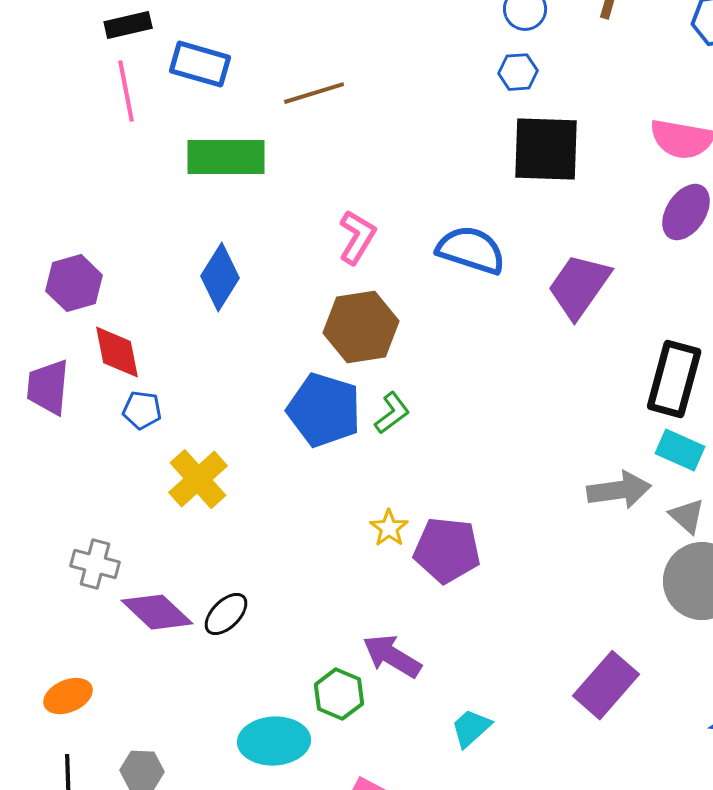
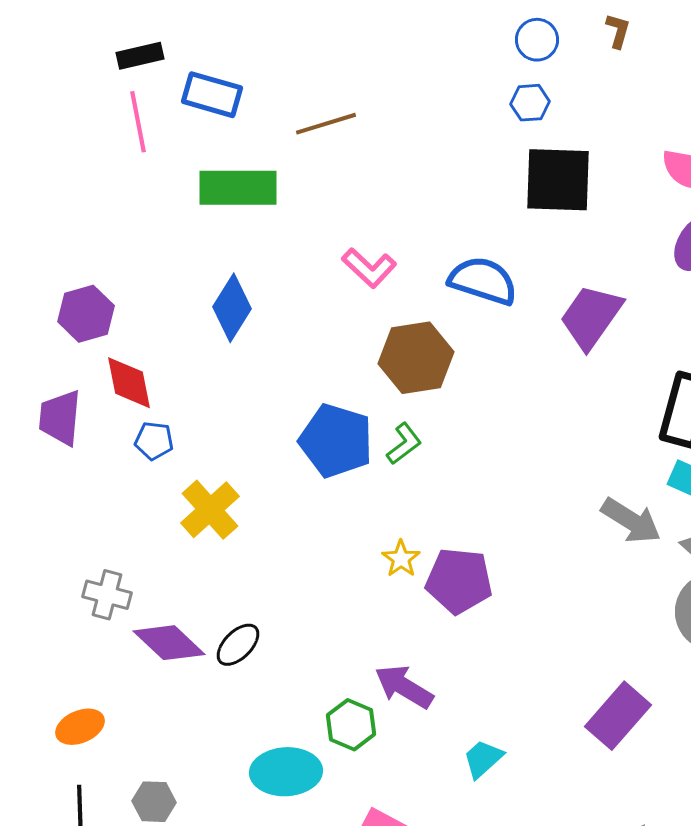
pink L-shape: (357, 237) -> (369, 268), turned 102
brown hexagon: (361, 327) -> (416, 358), moved
gray arrow: (619, 490) -> (631, 521), turned 40

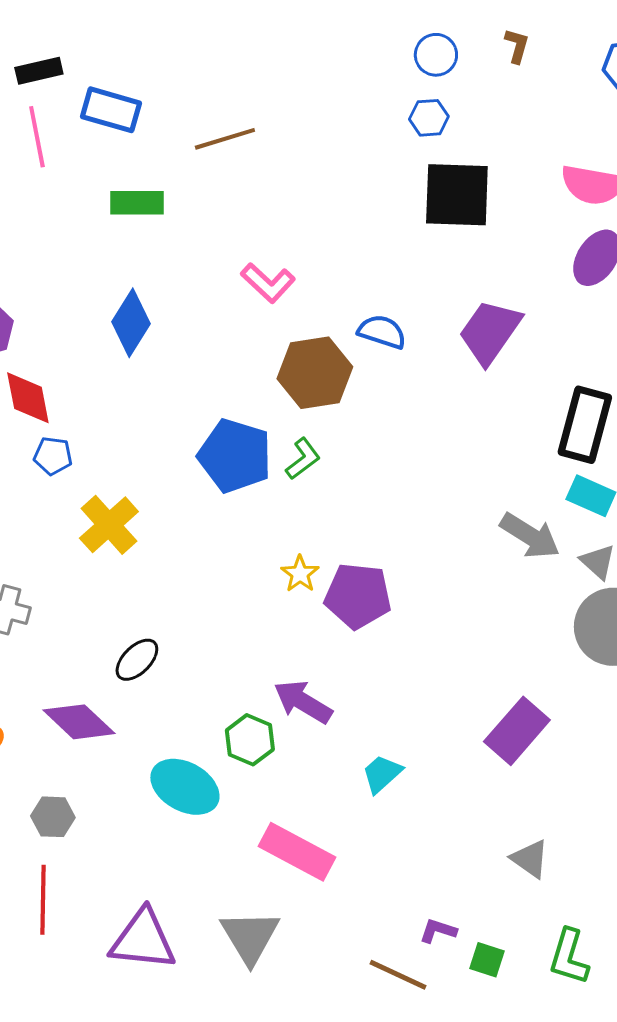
green rectangle: (238, 188) -> (137, 203), size x0.7
blue semicircle: (483, 281) -> (382, 332), moved, size x0.7
purple diamond: (169, 643) -> (79, 722), moved
cyan ellipse: (286, 772) -> (185, 787), turned 32

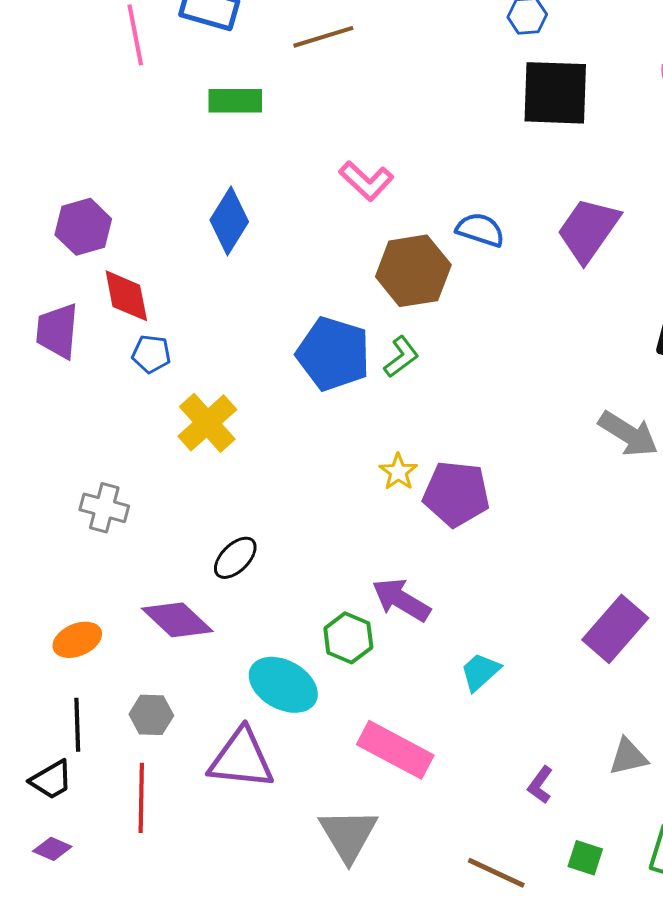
gray triangle: (530, 859) -> (628, 757), turned -48
purple L-shape: (438, 931) -> (540, 785), moved, turned -72
purple triangle: (143, 940) -> (241, 759), moved

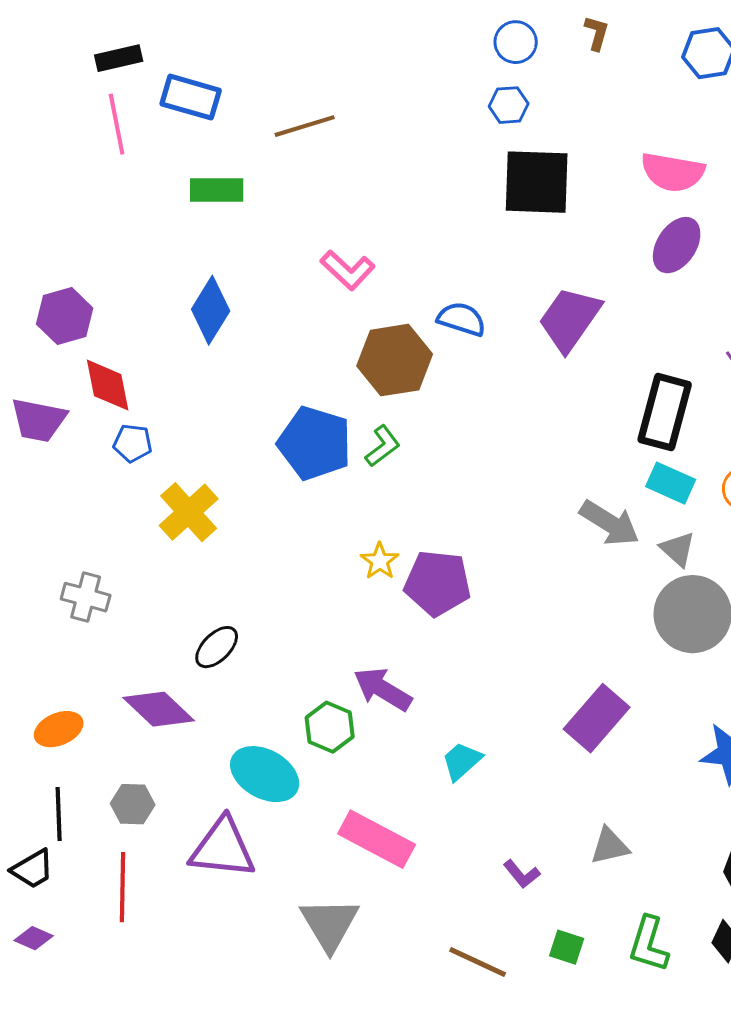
purple trapezoid: (57, 331) -> (39, 420), turned -84
purple L-shape: (540, 785) -> (522, 874), turned -75

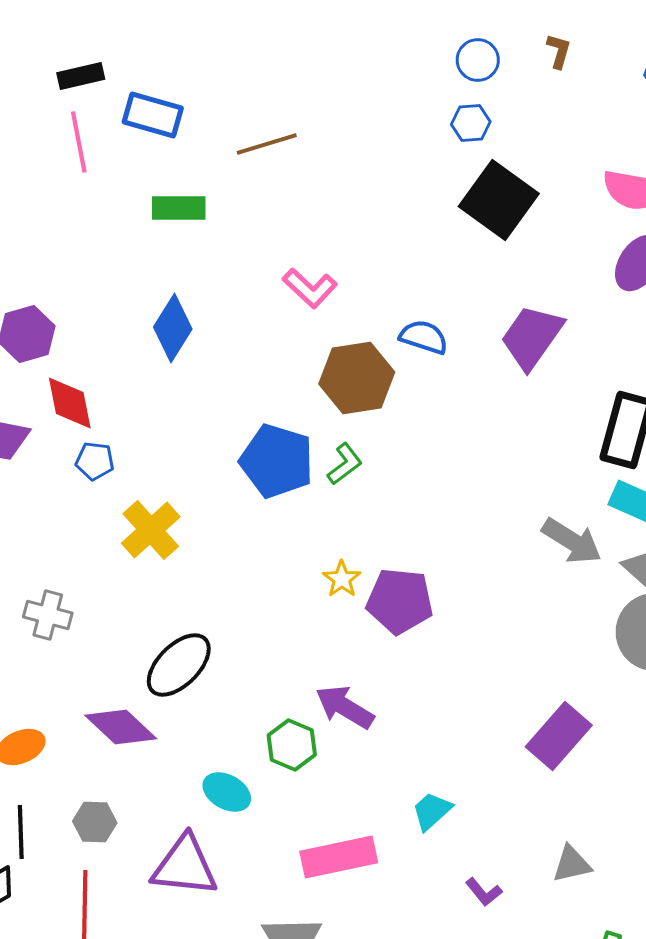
black square: (537, 182) -> (499, 200), turned 34
black ellipse: (217, 647) -> (179, 665), size x1.5
cyan trapezoid: (462, 761) -> (432, 811), moved
cyan ellipse: (265, 774) -> (227, 792), size x0.7
pink rectangle: (377, 839) -> (339, 857), turned -40

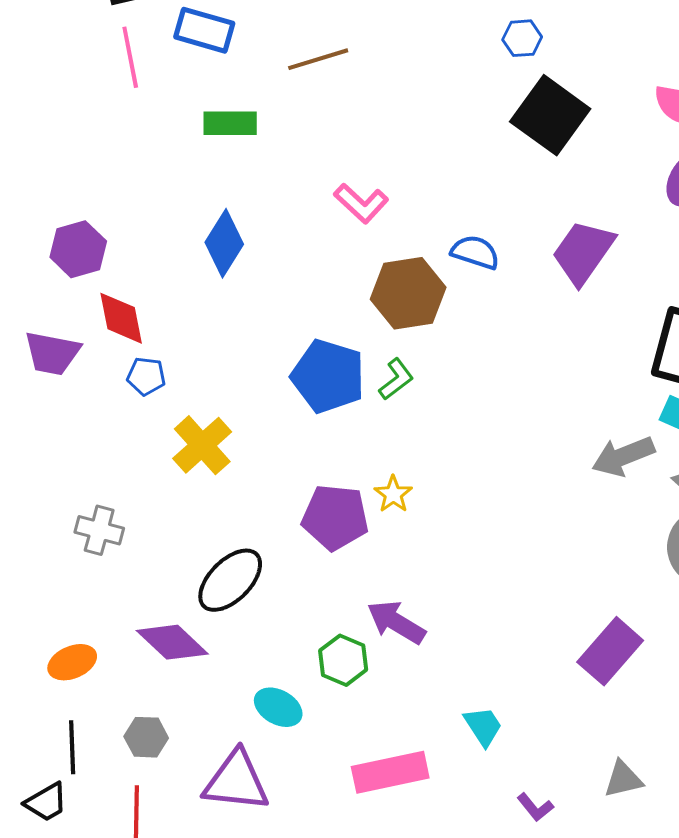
gray arrow: (572, 541) -> (623, 456), turned 126
purple pentagon: (400, 601) -> (335, 517), moved
cyan trapezoid: (432, 811) -> (483, 726), turned 99

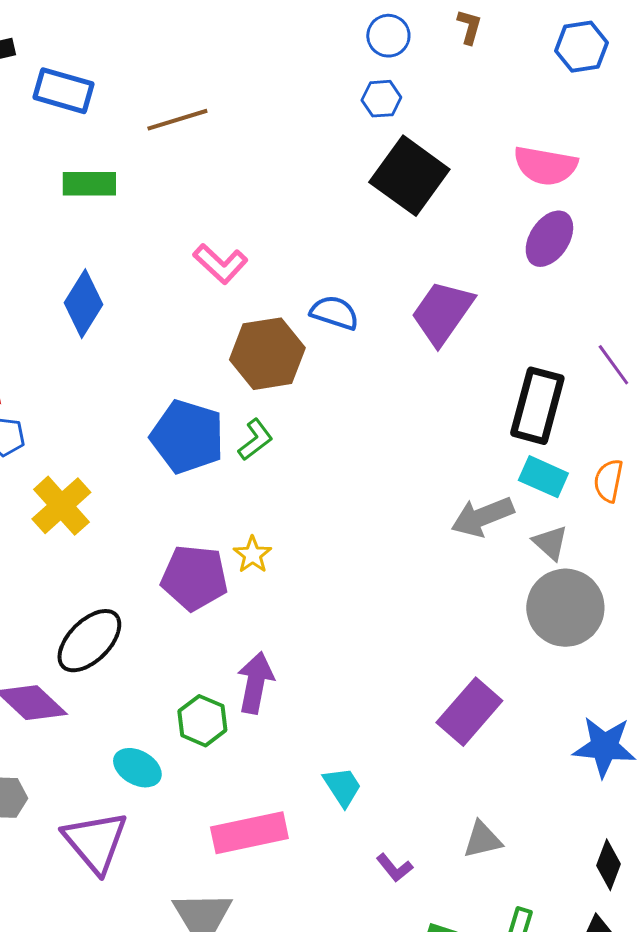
purple arrow: (396, 622) -> (255, 683), turned 70
purple triangle: (236, 781) -> (95, 842), turned 44

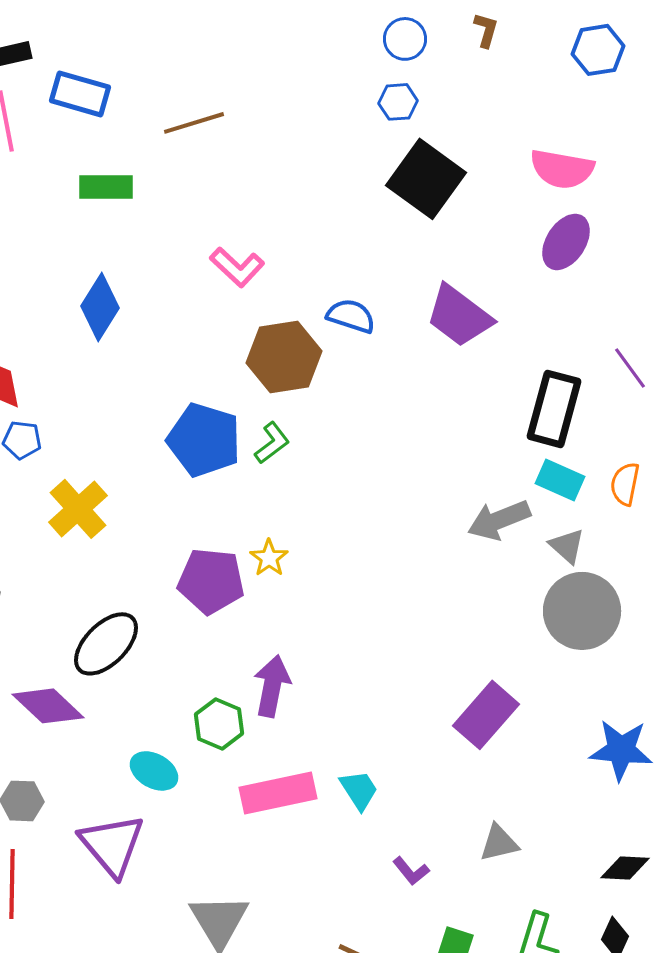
purple trapezoid: (442, 313) -> (459, 316), turned -88
pink rectangle: (249, 833) -> (278, 793), moved
black diamond: (608, 865) -> (625, 868), turned 72

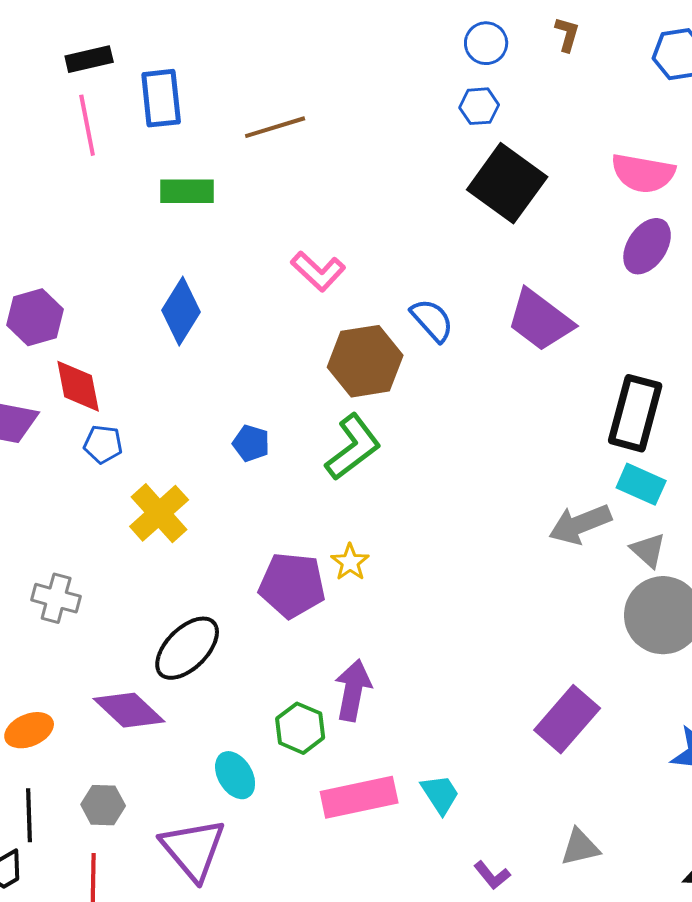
blue rectangle: (80, 94) -> (161, 98), turned 68
blue semicircle: (351, 316) -> (432, 320), turned 30
blue pentagon: (204, 440) -> (251, 443), moved, size x0.5
green L-shape: (272, 443) -> (353, 447), size x1.6
cyan ellipse: (154, 771) -> (235, 775), turned 30

